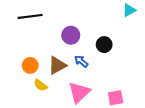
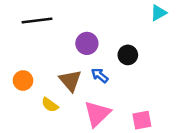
orange circle: (30, 65) -> (23, 80), moved
brown triangle: (57, 65) -> (70, 80), turned -42

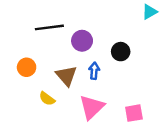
black line: (37, 20) -> (49, 27), moved
blue arrow: (100, 75) -> (94, 71), turned 56
orange circle: (23, 80) -> (27, 67), moved

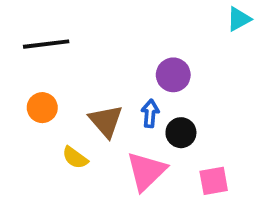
black line: (49, 27) -> (46, 44), moved
purple circle: (82, 41) -> (173, 75), moved
black circle: (121, 52) -> (181, 133), moved

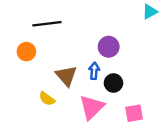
black line: (46, 44) -> (47, 24), moved
orange circle: (42, 108) -> (26, 52), moved

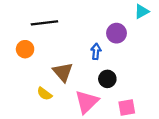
purple circle: (109, 47) -> (117, 33), moved
blue arrow: (94, 71) -> (96, 51), moved

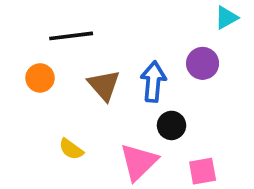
purple circle: (117, 33) -> (203, 63), moved
blue arrow: (96, 51) -> (153, 82), size x1.5
brown triangle: (63, 72) -> (104, 85), moved

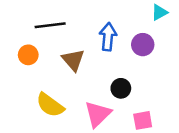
blue arrow: (153, 82) -> (108, 37), moved
yellow semicircle: (71, 149) -> (50, 105), size x1.6

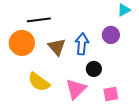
blue arrow: (108, 37) -> (82, 44), moved
orange circle: (28, 55) -> (22, 43), size x1.6

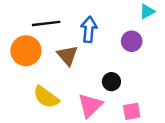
blue arrow: (82, 44) -> (89, 29), moved

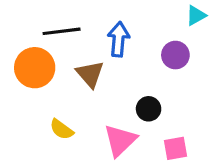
yellow semicircle: (46, 97) -> (62, 129), size x0.7

